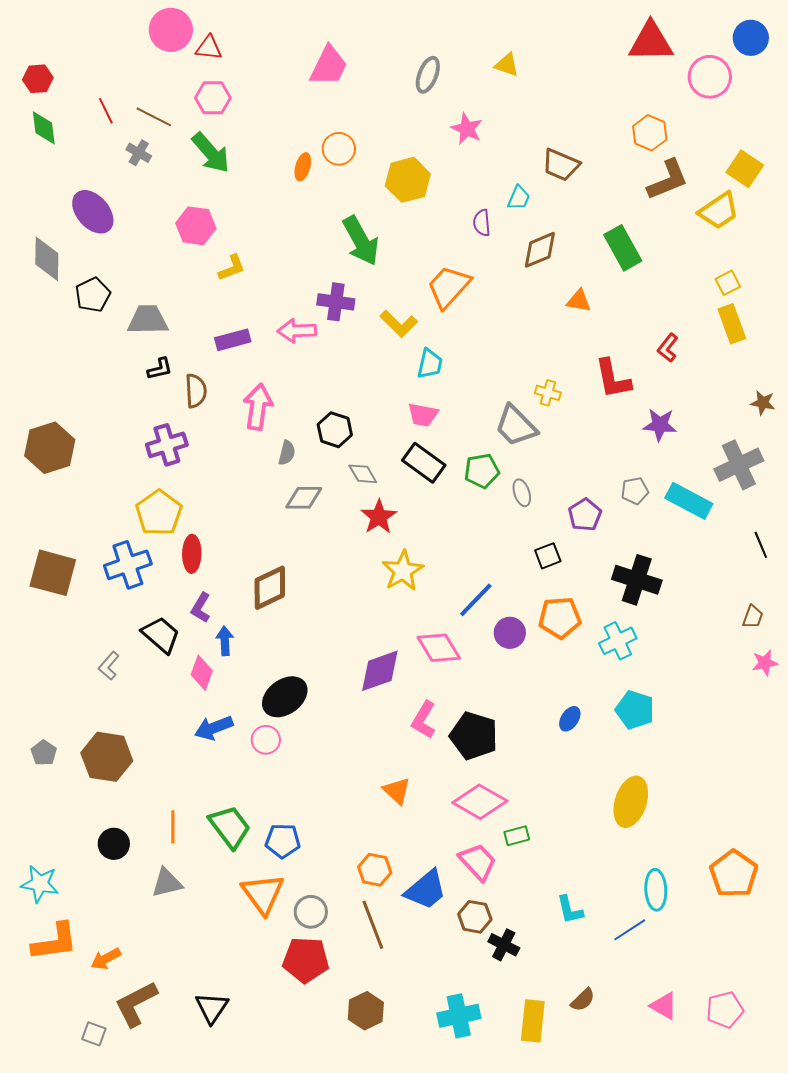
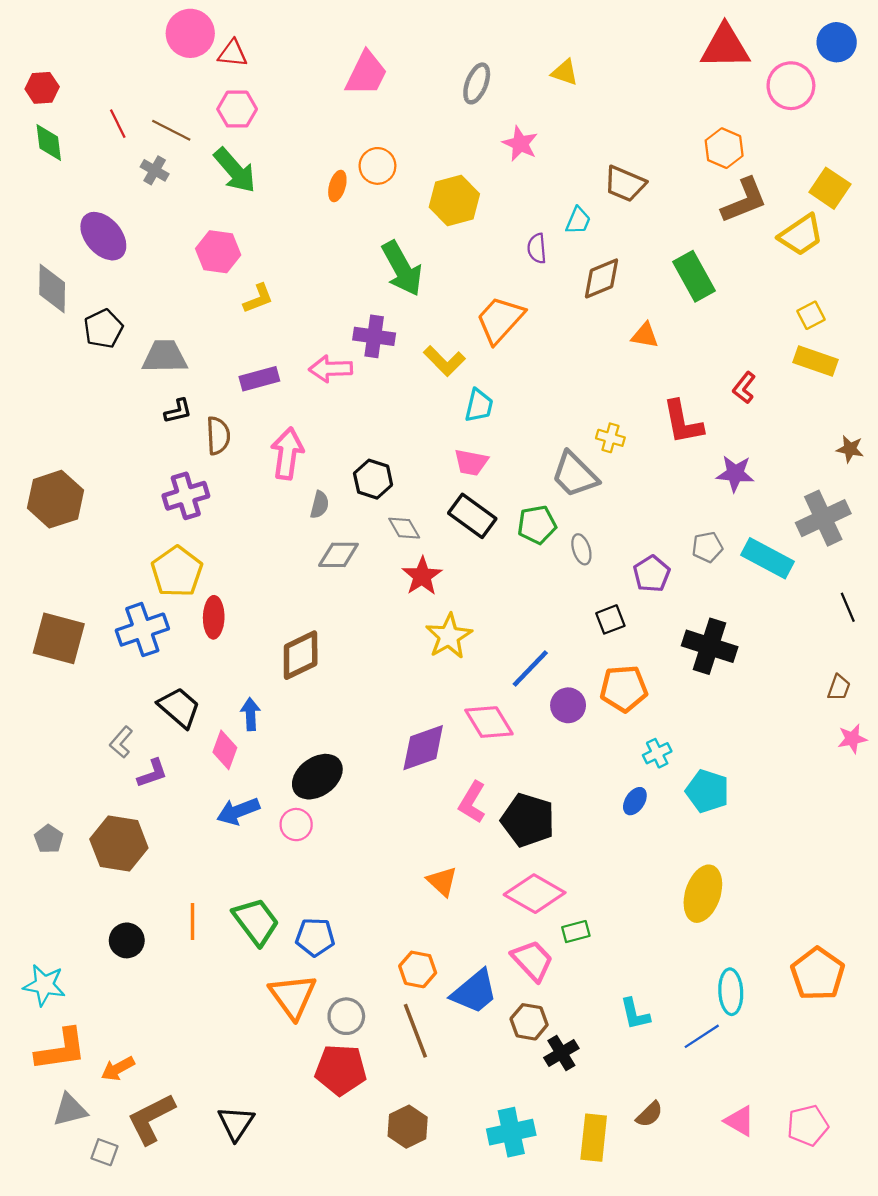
yellow rectangle: (732, 324) -> (815, 361), turned -51
purple L-shape: (201, 608) -> (152, 773), moved, turned -140
cyan cross: (618, 641) -> (657, 753), moved, size x0.7
gray triangle: (167, 883) -> (70, 1110), moved
black cross: (504, 945) -> (561, 1053), turned 32

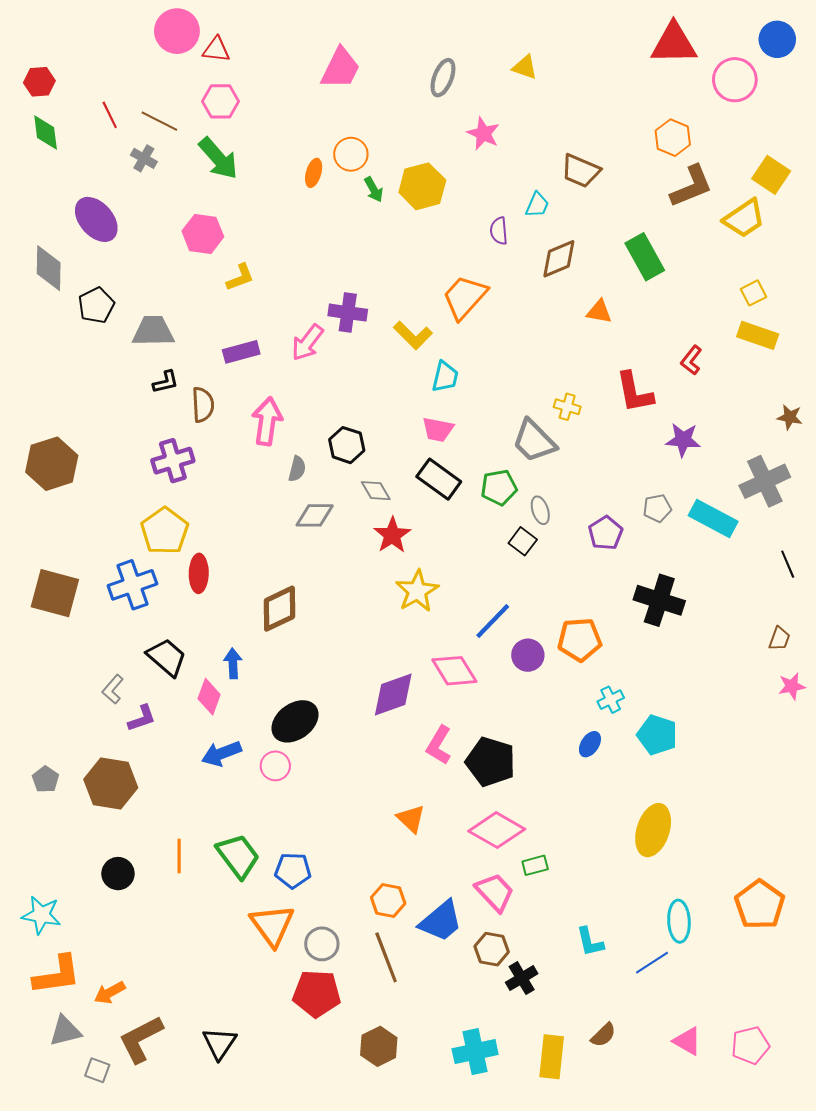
green arrow: (402, 268) -> (374, 189), moved, size x0.5
pink arrow: (331, 369) -> (307, 343), turned -51
black square: (610, 619) -> (523, 541), moved, turned -32

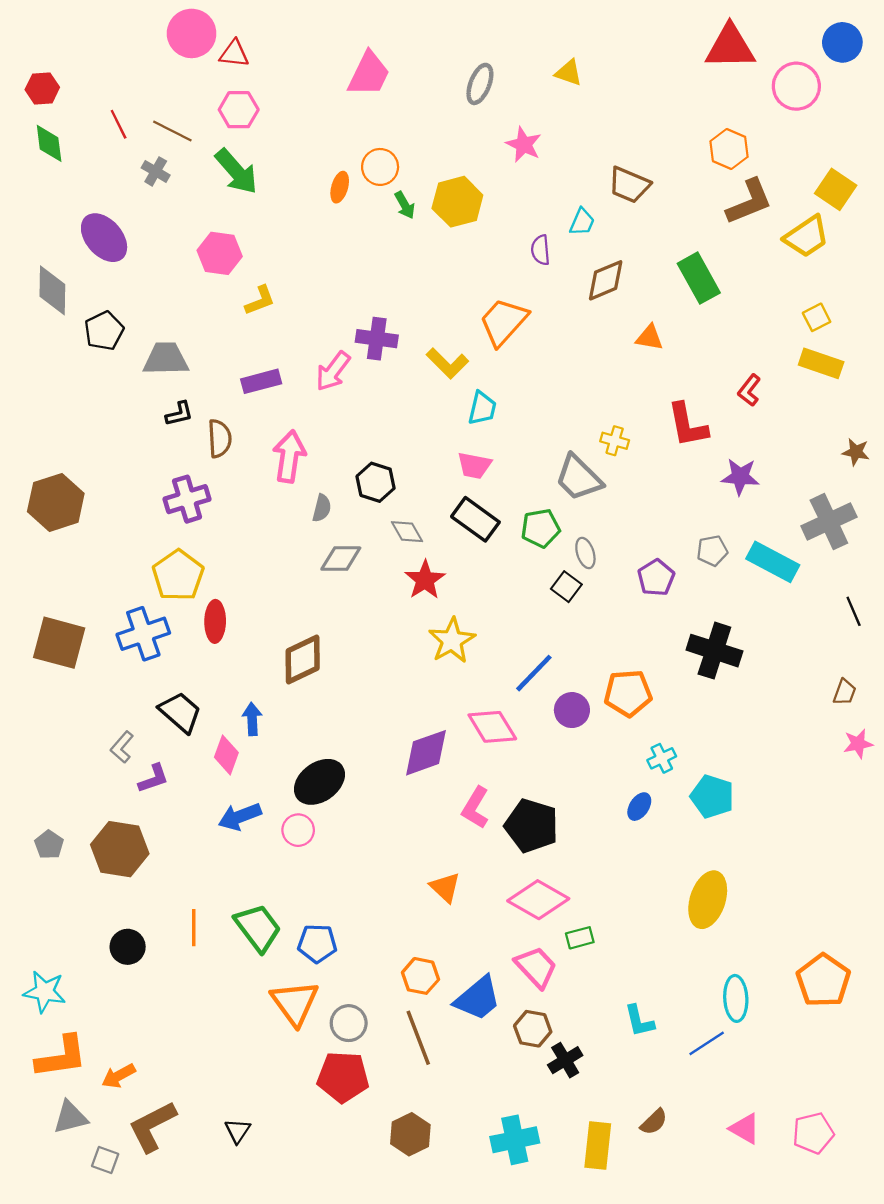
black triangle: (219, 1043) -> (238, 1131), size x0.7

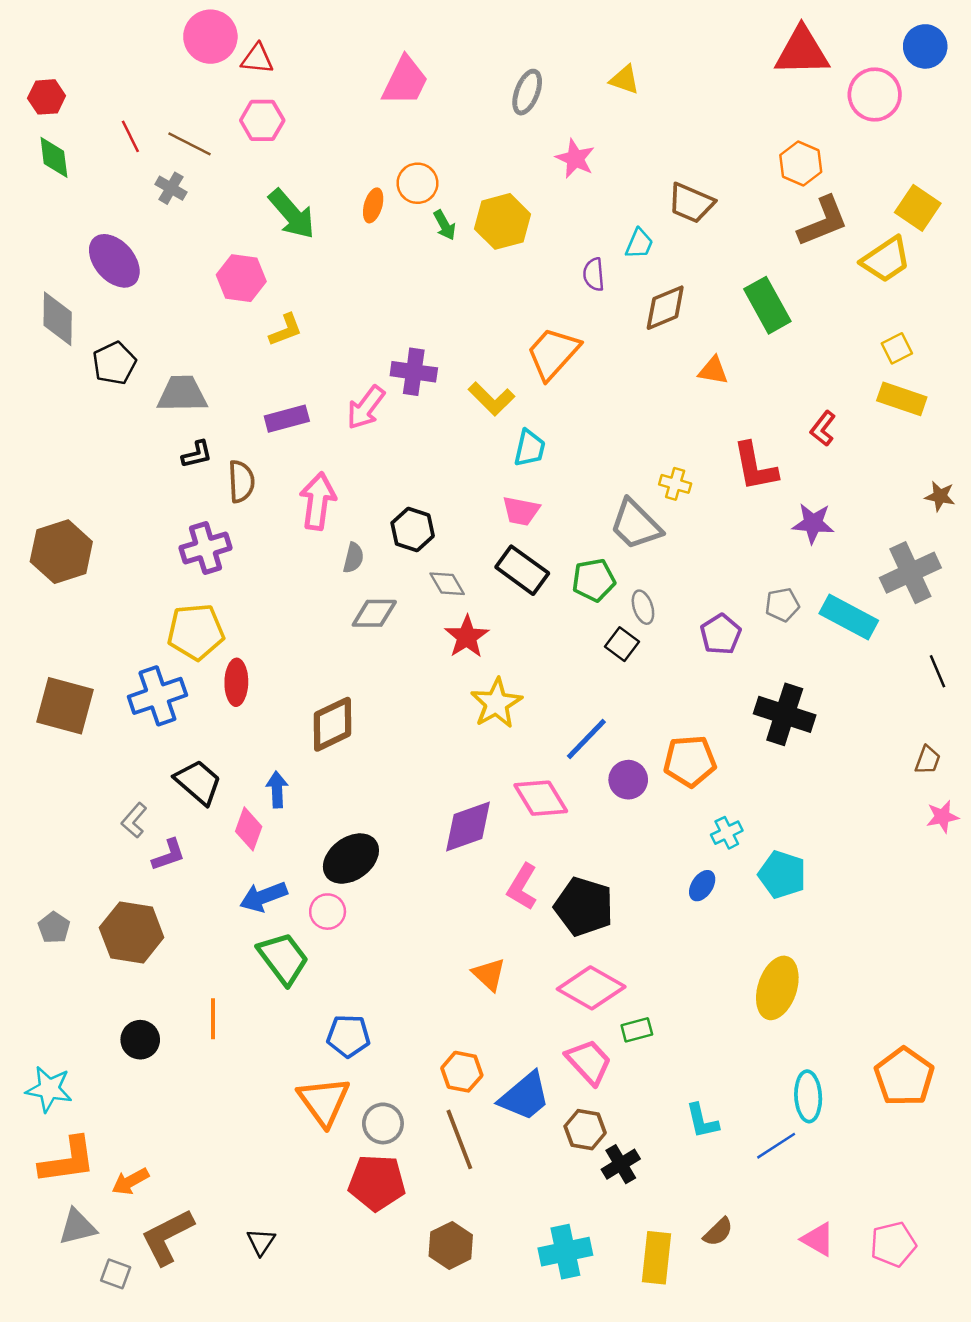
green arrow: (236, 171) -> (292, 214), moved
yellow pentagon: (178, 575) -> (196, 632), turned 30
green trapezoid: (258, 928) -> (283, 958), moved

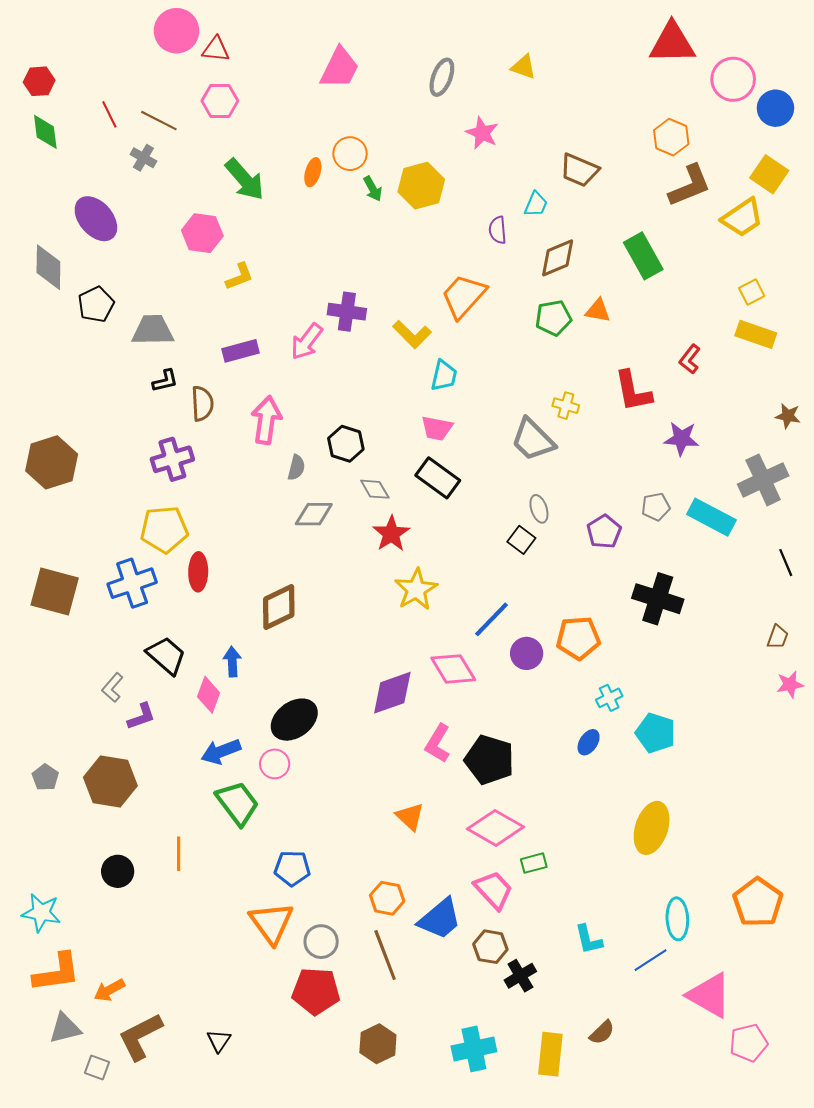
blue circle: (925, 46) -> (775, 108), moved
green pentagon: (594, 580) -> (553, 318), moved
pink triangle: (818, 1239) -> (709, 995), moved, size x1.6

